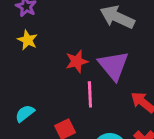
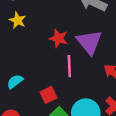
red star: (77, 61) -> (59, 38), turned 30

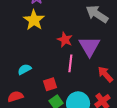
yellow star: (18, 20) -> (34, 20), size x1.5

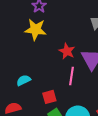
yellow star: (34, 20) -> (35, 30), turned -30

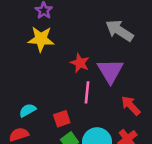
cyan semicircle: (23, 80) -> (28, 110), moved

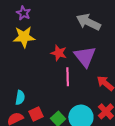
cyan semicircle: (28, 110) -> (20, 98), turned 136
red square: (62, 119) -> (36, 114), moved

